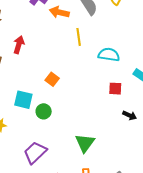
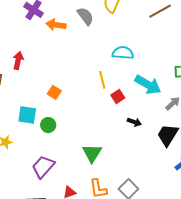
yellow line: (79, 37) -> (102, 80), moved
cyan semicircle: (109, 55) -> (123, 53), moved
red square: (115, 89) -> (118, 96), turned -32

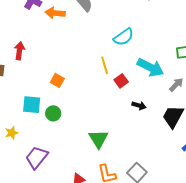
cyan semicircle: (123, 53) -> (124, 37), turned 145
purple trapezoid: (43, 167) -> (37, 157), moved

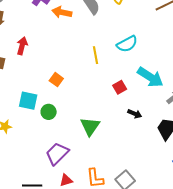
yellow line: (105, 65) -> (95, 55), moved
green triangle: (99, 139) -> (90, 126), moved
purple trapezoid: (37, 157) -> (57, 154), moved

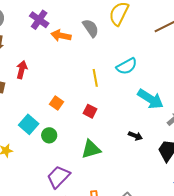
red square: (120, 87) -> (90, 111), moved, turned -32
cyan square: (28, 101) -> (29, 124), turned 30
green triangle: (90, 126) -> (91, 149), turned 40

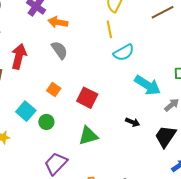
gray semicircle: (91, 28) -> (59, 50), moved
red arrow: (22, 70) -> (19, 56), size x1.4
yellow line: (95, 78) -> (109, 29), moved
red square: (90, 111) -> (87, 98), size x1.5

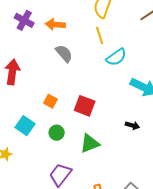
orange arrow: (58, 22) -> (55, 24), moved
gray semicircle: (59, 50) -> (64, 53), moved
green circle: (46, 122) -> (57, 133), moved

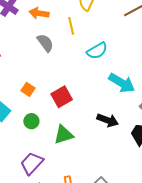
yellow line: (100, 36) -> (71, 26), moved
red square: (85, 106) -> (62, 97), turned 35
black arrow: (132, 125) -> (108, 120), size x1.5

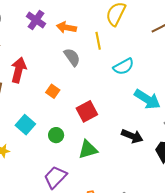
orange square: (28, 89) -> (53, 91), moved

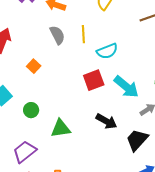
yellow line: (98, 41) -> (83, 34), moved
red square: (87, 111) -> (94, 80), moved

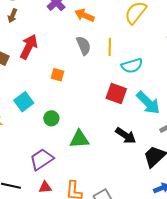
orange square: (34, 66) -> (58, 75), turned -32
red square: (94, 80) -> (116, 93), turned 35

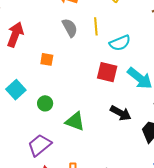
green triangle: (79, 139) -> (75, 121), turned 30

